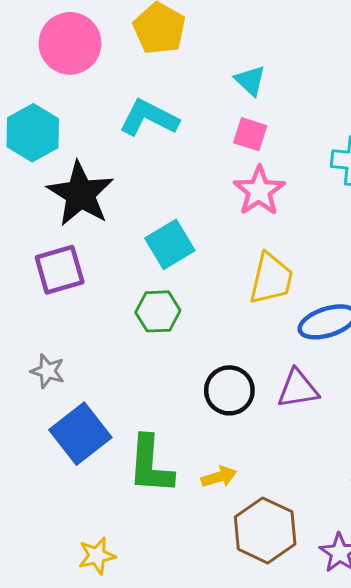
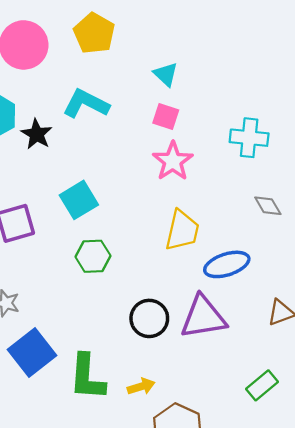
black star: (80, 194) -> (37, 134), moved, size x0.6
cyan square: (170, 244) -> (79, 200), moved
purple triangle: (298, 389) -> (203, 317), size x1.4

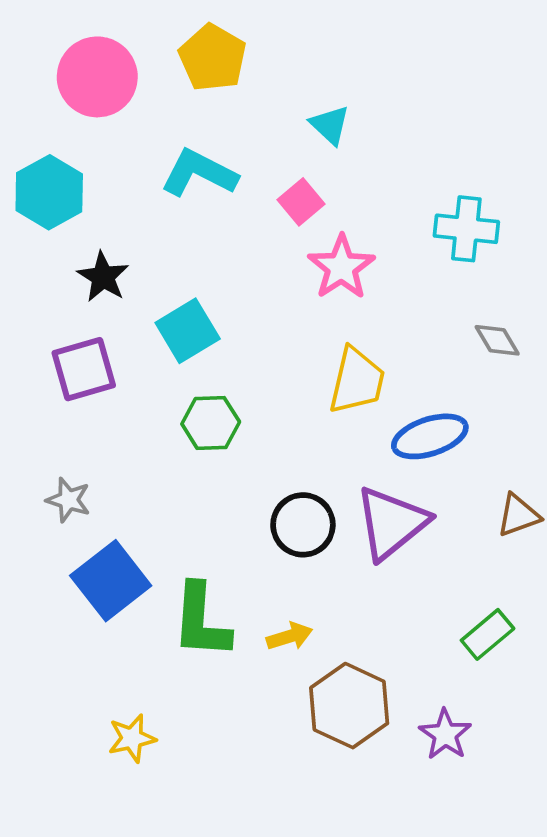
pink square: (166, 117) -> (301, 202), moved, turned 32
black star: (37, 134) -> (103, 277), moved
purple triangle: (203, 317) -> (391, 523), turned -30

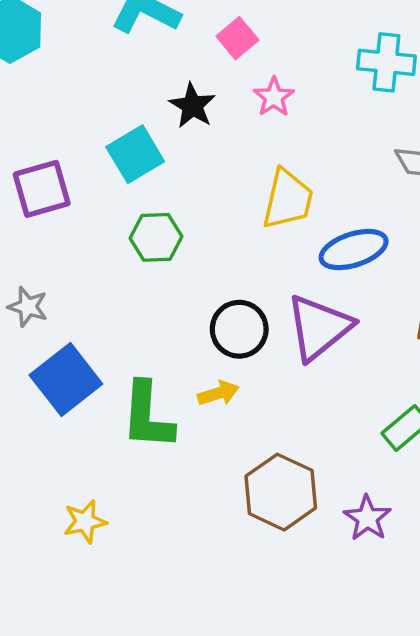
pink star: (341, 267) -> (274, 97), size x0.7
black star: (103, 277) -> (192, 106), moved
yellow arrow: (290, 636) -> (218, 393), moved

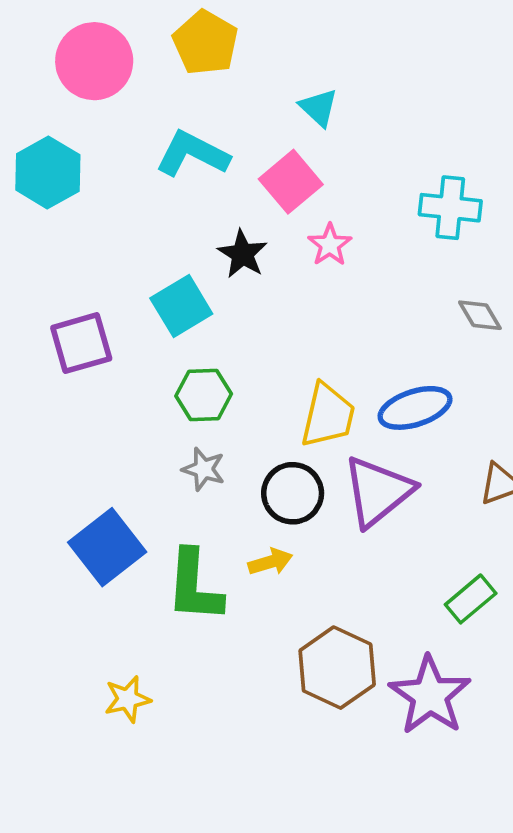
pink square: (237, 38) -> (291, 182), size x1.4
yellow trapezoid: (288, 199) -> (328, 415), moved
gray star: (28, 307) -> (204, 469), moved
purple star: (367, 518) -> (430, 695), size x1.6

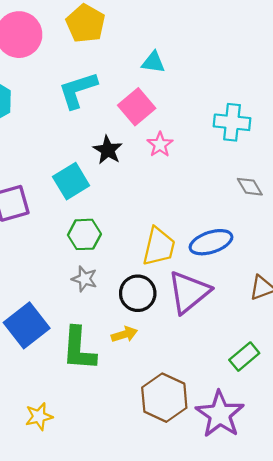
cyan triangle: (319, 108) -> (153, 62), turned -35
cyan L-shape: (192, 154) -> (78, 90), turned -45

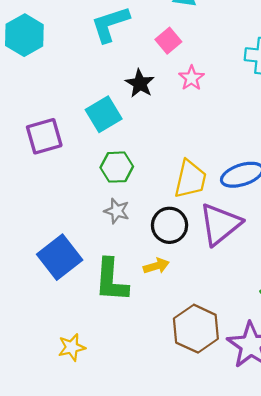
pink square: (137, 107) -> (168, 41), size x0.7

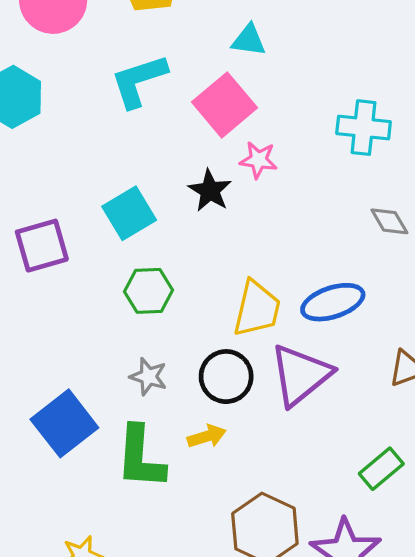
pink square: (168, 41) -> (224, 105), size x1.6
pink star: (192, 78) -> (258, 160), turned -30
black star: (140, 83) -> (210, 191), moved
gray star: (117, 211) -> (148, 377), moved

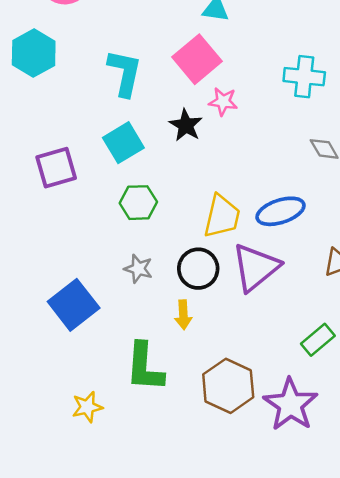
cyan L-shape: (139, 81) -> (125, 73), moved, turned 120
yellow arrow: (207, 436) -> (183, 315), turned 104
green L-shape: (140, 457) -> (145, 367), moved

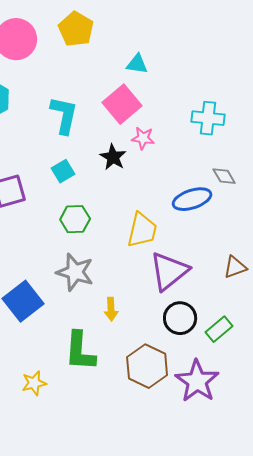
cyan square: (123, 143) -> (63, 171), size x0.7
blue ellipse: (281, 211) -> (192, 199), moved
gray star: (138, 269) -> (75, 272), size x1.6
black circle: (198, 269) -> (180, 318), moved

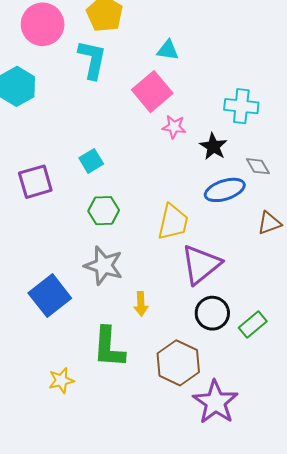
cyan L-shape: (64, 115) -> (92, 60), moved
black star: (113, 157) -> (213, 146), moved
brown triangle: (235, 267) -> (269, 223), moved
purple star: (197, 381) -> (215, 402), moved

